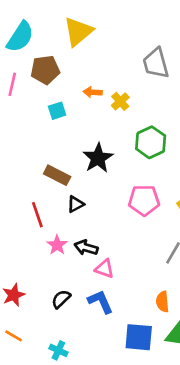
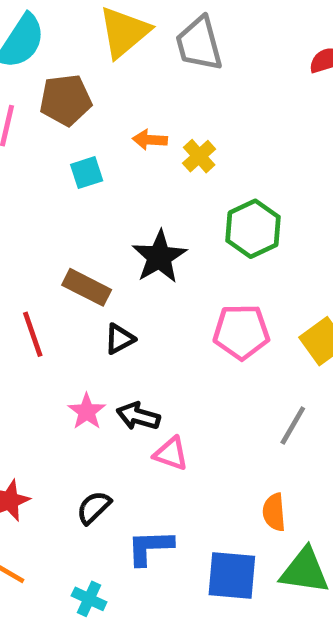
gray trapezoid: (156, 63) -> (199, 44), moved
red line: (37, 215) -> (33, 334), moved
blue L-shape: (101, 302) -> (150, 547), moved, turned -68

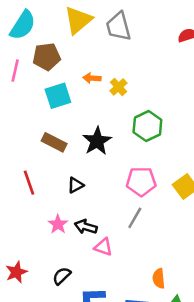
cyan square: (87, 173) -> (58, 96), size x1.5
brown rectangle: (87, 287) -> (54, 142), moved
gray line: (293, 426) -> (135, 218), moved

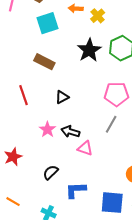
black star: (97, 141) -> (89, 50), moved
red star: (16, 272) -> (13, 157), moved

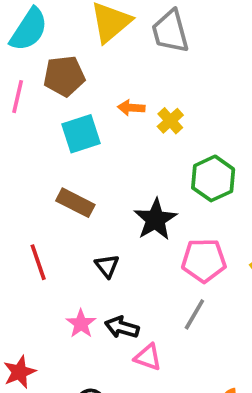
black star: (89, 50) -> (155, 219), moved
black triangle: (62, 97) -> (107, 266), turned -40

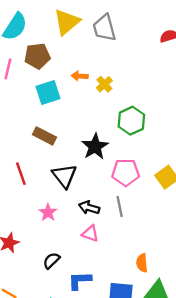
black triangle: (107, 266) -> (64, 176), size x1.6
gray line: (194, 314) -> (120, 206), turned -42
black arrow: (122, 327) -> (89, 208), moved

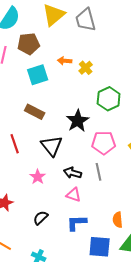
blue L-shape: (80, 281) -> (77, 223), moved

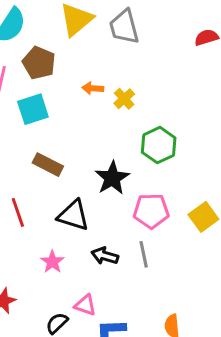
brown pentagon: (29, 44) -> (39, 63), turned 30
cyan square: (38, 75) -> (33, 109), moved
black triangle: (52, 146) -> (73, 215), turned -35
pink triangle: (74, 195) -> (85, 305), moved

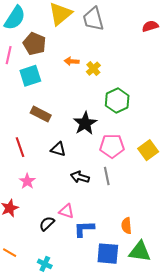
black triangle: (73, 215) -> (58, 149), size x0.7
pink star: (52, 262) -> (27, 181), moved

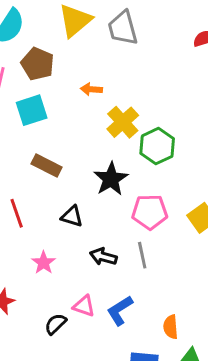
yellow cross: (93, 69) -> (123, 122), moved, size x1.5
pink star: (27, 181) -> (44, 263), moved
blue L-shape: (84, 229) -> (120, 310), moved, turned -30

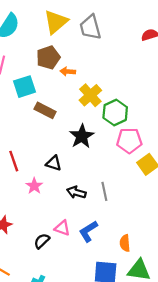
brown pentagon: (38, 64) -> (48, 57), moved, turned 30
brown rectangle: (47, 165) -> (45, 110), moved
pink pentagon: (150, 212) -> (129, 141), moved
pink star: (44, 263) -> (34, 186), moved

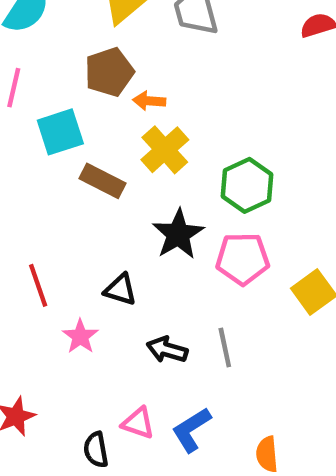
yellow cross: (90, 95) -> (165, 150), moved
pink pentagon: (129, 141) -> (243, 259), moved
black semicircle: (42, 241) -> (96, 450), turned -56

